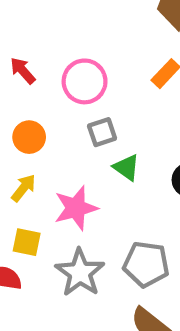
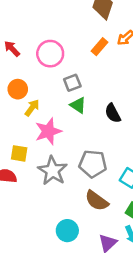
gray square: (102, 132) -> (72, 83), moved
yellow arrow: (24, 188) -> (32, 108), moved

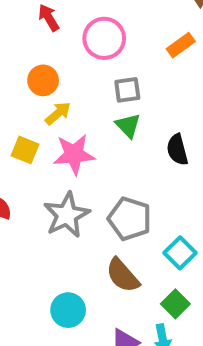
yellow square: (19, 153) -> (25, 150), moved

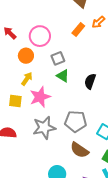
orange circle: (43, 80) -> (26, 56), moved
black semicircle: (177, 150) -> (90, 81), turned 49
gray star: (67, 215) -> (44, 128), turned 30

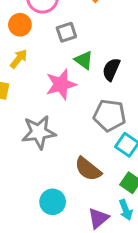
green triangle: (63, 76) -> (84, 60), moved
pink star: (40, 97) -> (61, 84), moved
gray pentagon: (76, 121) -> (110, 115), moved

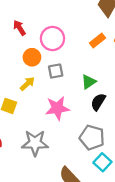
gray square: (66, 32) -> (56, 71), moved
green triangle: (84, 60) -> (89, 82), moved, turned 42

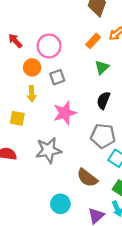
green triangle: (89, 82) -> (102, 67), moved
yellow arrow: (27, 84) -> (32, 94), turned 140

